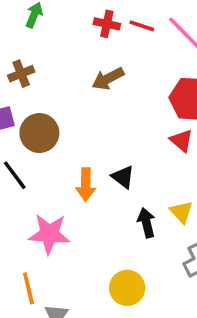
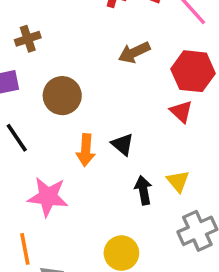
brown arrow: (108, 79) -> (134, 52), moved
brown circle: (39, 133) -> (62, 96), moved

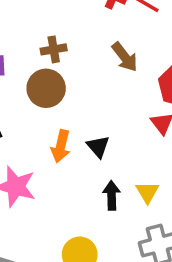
brown cross: (28, 39) -> (54, 49), moved
brown arrow: (134, 52) -> (125, 57), turned -112

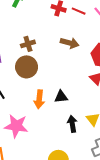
brown arrow: (125, 57) -> (70, 43), turned -30
black triangle: (98, 147) -> (61, 97), turned -48

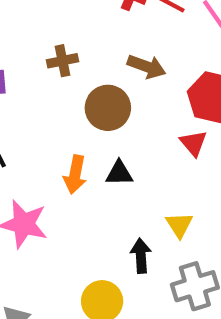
brown circle: (27, 67) -> (108, 108), moved
black arrow: (72, 124) -> (141, 256), moved

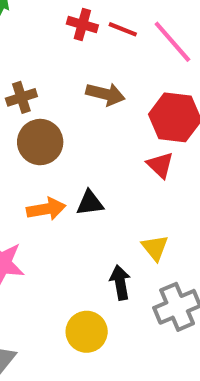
brown circle: (108, 108) -> (40, 142), moved
orange arrow: (75, 175) -> (46, 209), turned -105

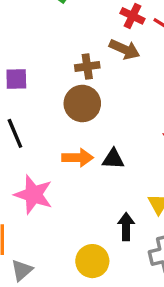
brown arrow: (105, 94) -> (125, 49), moved
brown cross: (21, 97) -> (87, 66), moved

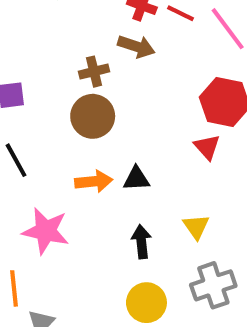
black arrow: (126, 227) -> (141, 242), moved
yellow circle: (92, 261) -> (146, 303), moved

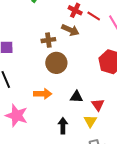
brown circle: (93, 116) -> (56, 63), moved
red triangle: (207, 147) -> (98, 105), moved
black triangle: (136, 179) -> (76, 97), moved

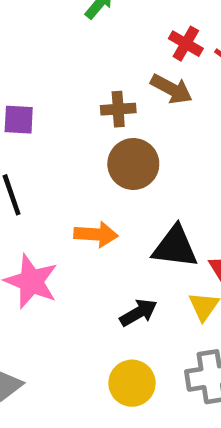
black triangle: (76, 97) -> (175, 247), size x1.5
black arrow: (63, 126) -> (138, 313), turned 56

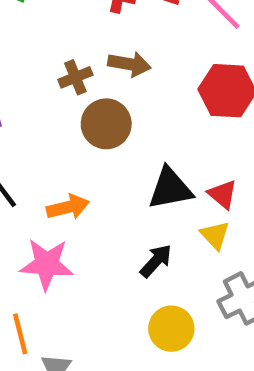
brown arrow: (171, 89) -> (129, 64), moved
orange arrow: (96, 234) -> (68, 207), moved

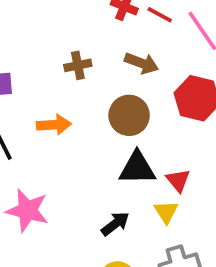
brown arrow: (129, 64) -> (142, 63), moved
brown circle: (106, 124) -> (129, 115), moved
orange arrow: (68, 207) -> (54, 125), moved

